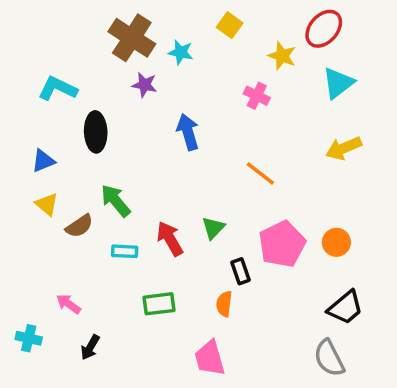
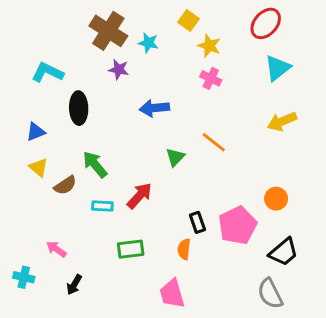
yellow star: (282, 56) -> (209, 46), moved
blue arrow: (188, 132) -> (154, 108), turned -80
green triangle: (213, 228) -> (175, 157), moved
red arrow: (170, 239) -> (140, 196), turned 72
pink pentagon: (282, 244) -> (237, 225), moved

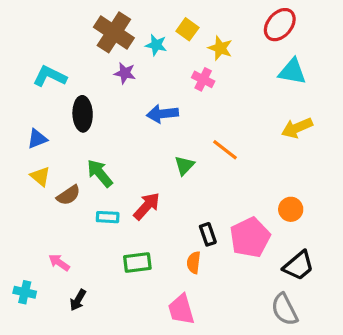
yellow square: (189, 20) -> (187, 29), moved
cyan triangle: (278, 68) -> (292, 72), turned 48
pink cross: (211, 78) -> (203, 79), moved

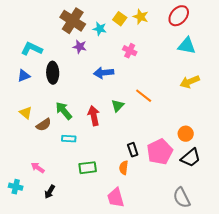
yellow star: (220, 48) -> (141, 17), moved
blue triangle: (37, 139) -> (24, 76), moved
red arrow: (147, 206) -> (94, 116), moved, turned -54
black trapezoid: (299, 266) -> (191, 158), moved

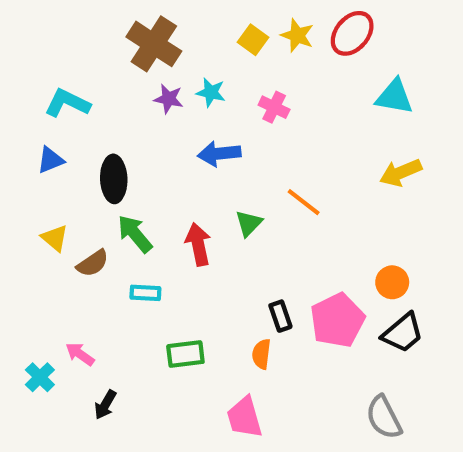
red ellipse: (179, 16) -> (352, 33), moved
cyan star: (100, 29) -> (211, 92), moved
black ellipse: (53, 73) -> (114, 179), moved
cyan cross: (16, 187) -> (40, 377), moved, turned 32

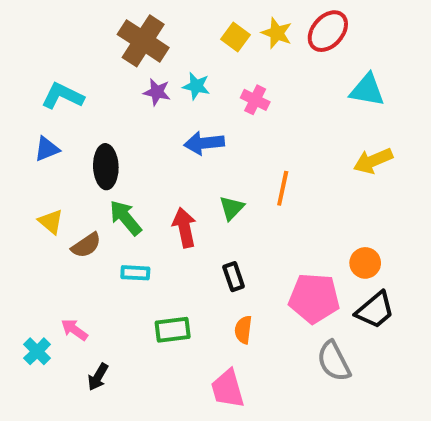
orange line: (304, 202) -> (283, 188), turned 64
black rectangle: (280, 316) -> (234, 277), moved
pink pentagon: (337, 320) -> (314, 298), turned 30
gray semicircle: (384, 417) -> (334, 361), moved

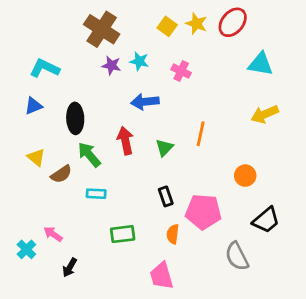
red arrow: (184, 228) -> (125, 141), moved
orange circle: (365, 263) -> (245, 176), moved
pink pentagon: (314, 298) -> (203, 212), moved

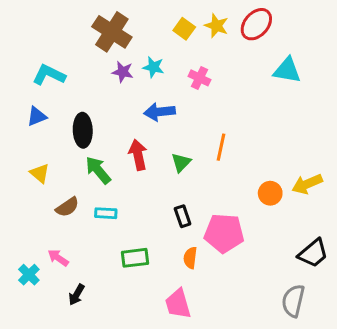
yellow arrow: (265, 114) -> (307, 184), moved
brown semicircle: (61, 174) -> (67, 207), moved
black trapezoid: (266, 220) -> (313, 253), moved
gray semicircle: (237, 256) -> (293, 301), moved, turned 40

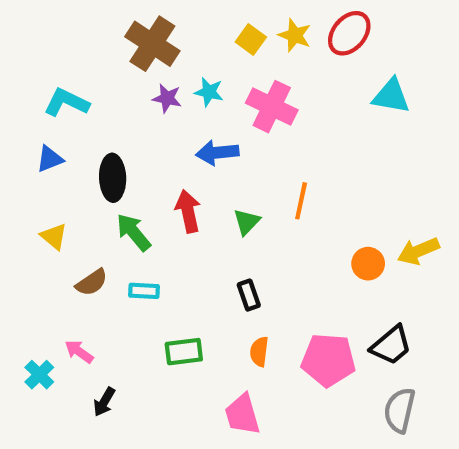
pink cross: (200, 78) -> (272, 107), size x1.6
pink pentagon: (224, 233) -> (328, 360), moved
black trapezoid: (313, 253) -> (391, 345), moved

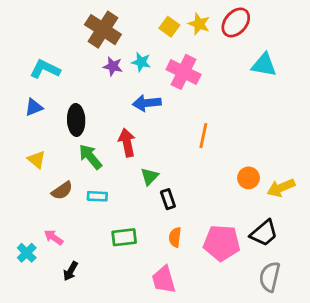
green triangle: (247, 222) -> (150, 176), moved
yellow arrow: (418, 251) -> (281, 188), moved

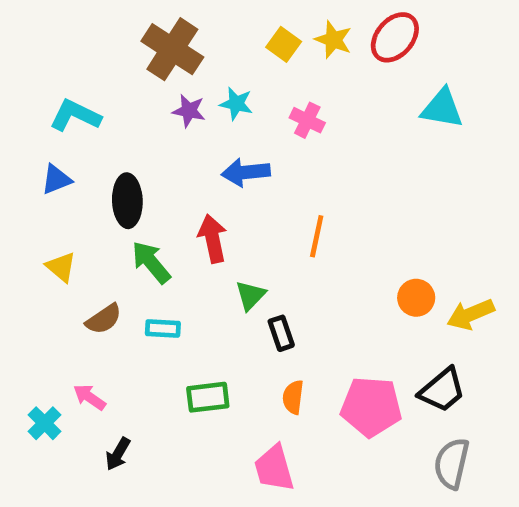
pink cross: (184, 72) -> (307, 120), size x0.6
orange line: (203, 136) -> (317, 236), moved

